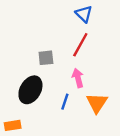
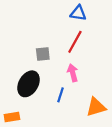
blue triangle: (84, 14) -> (78, 13), turned -35
orange triangle: (97, 103) -> (96, 107), moved, turned 40

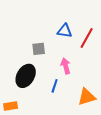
blue triangle: (78, 13) -> (65, 31), moved
red line: (75, 42) -> (87, 38), moved

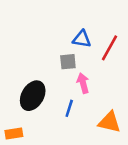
gray square: (39, 49) -> (68, 62), moved
orange triangle: (87, 97) -> (109, 122), turned 30

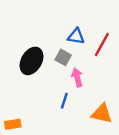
gray square: (68, 62) -> (63, 57), turned 35
black ellipse: (33, 96) -> (31, 61), moved

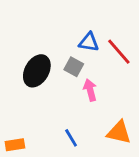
red line: (102, 45) -> (119, 52), turned -70
blue line: (64, 101) -> (71, 138), moved, turned -49

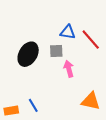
gray square: (74, 67) -> (56, 51), turned -32
blue line: (71, 138) -> (33, 105), moved

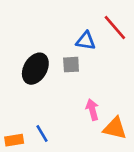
red line: (91, 40) -> (115, 28), moved
pink arrow: (69, 69) -> (92, 110), moved

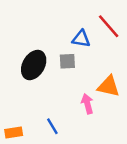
orange triangle: (115, 128) -> (109, 86), moved
blue line: (42, 134) -> (52, 126), moved

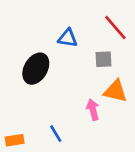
blue triangle: (81, 39) -> (68, 38), moved
gray square: (67, 61) -> (103, 59), moved

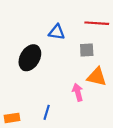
red line: (115, 27) -> (97, 23), turned -45
blue line: (56, 134) -> (47, 112), turned 48

